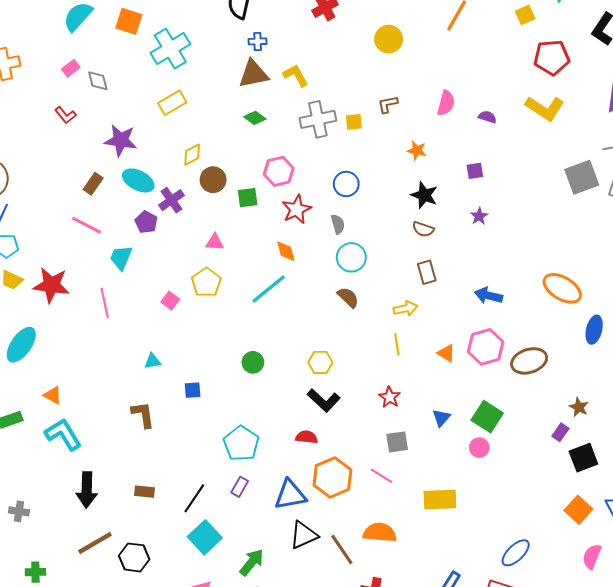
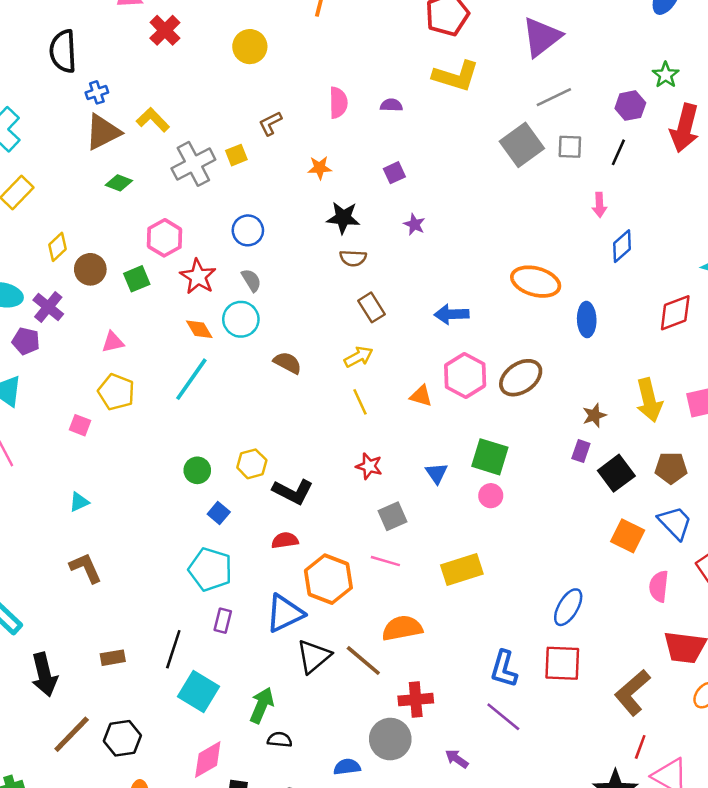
cyan circle: (351, 257) -> (241, 319), moved
yellow hexagon: (320, 362) -> (252, 464), moved
blue square: (193, 390) -> (219, 513), moved, turned -30
brown star: (579, 407) -> (594, 415), turned -30

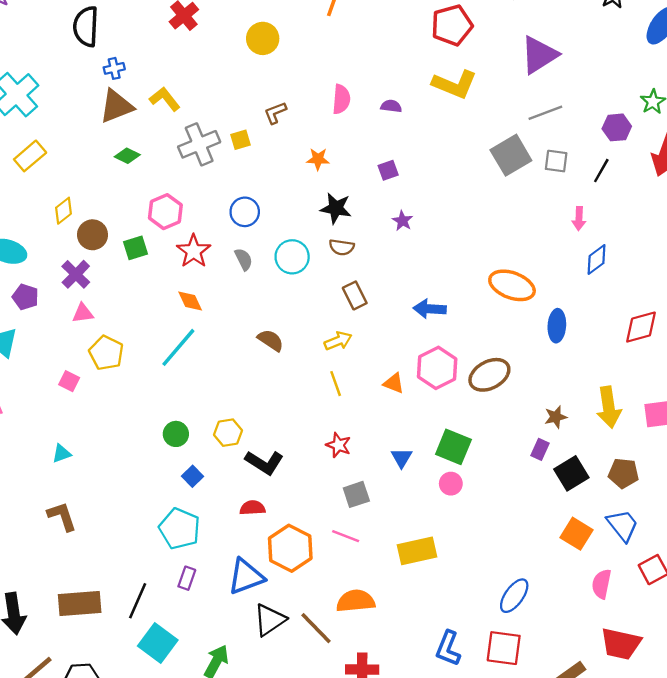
purple cross: (48, 307) -> (76, 274), moved
cyan circle: (241, 319) -> (292, 257), moved
pink triangle: (113, 342) -> (83, 313), moved
brown rectangle: (113, 658) -> (80, 604), size x1.8

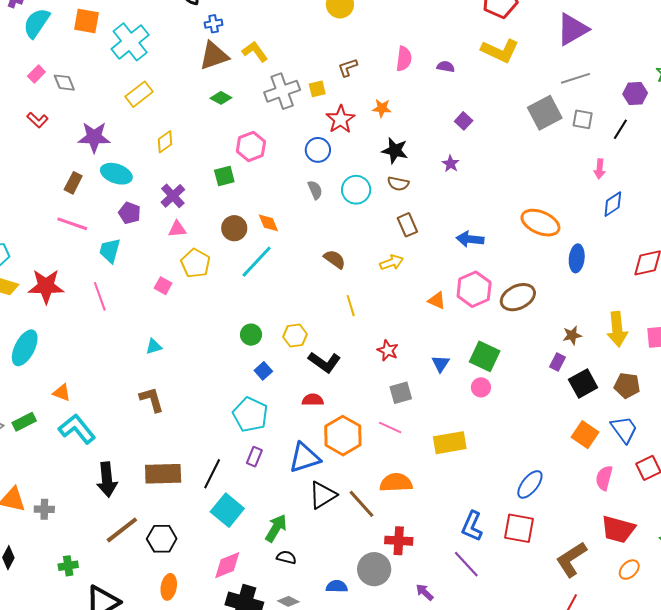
purple square: (388, 170) -> (464, 121), moved, turned -30
brown circle: (93, 235) -> (234, 228), moved
red star: (194, 251) -> (341, 119), moved
yellow line: (336, 384) -> (351, 306), moved

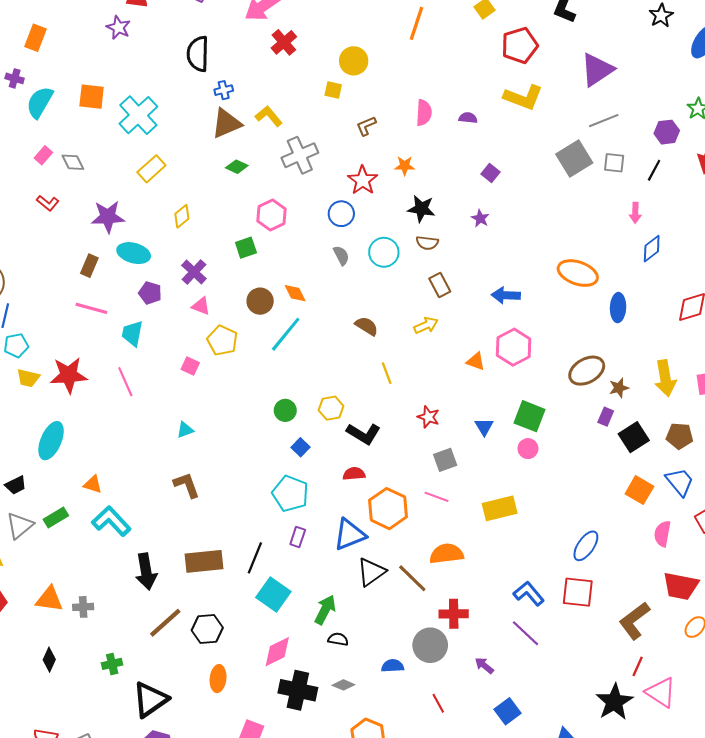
yellow square: (317, 89) -> (333, 90), moved, turned 30
pink triangle: (177, 229) -> (201, 306), turned 30
brown ellipse: (518, 297) -> (587, 371), moved
blue L-shape: (472, 526) -> (529, 593), turned 120

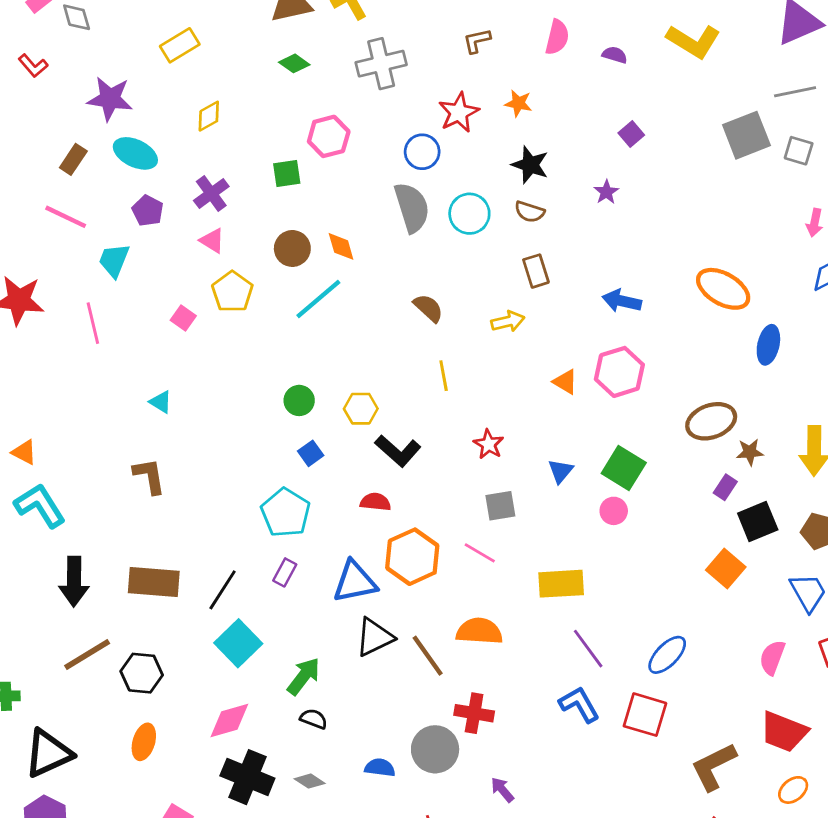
gray semicircle: (341, 255) -> (412, 207), size x1.8
cyan triangle: (185, 430) -> (161, 402), turned 42
orange square: (639, 490) -> (726, 569), moved
purple line: (526, 633) -> (588, 649), moved

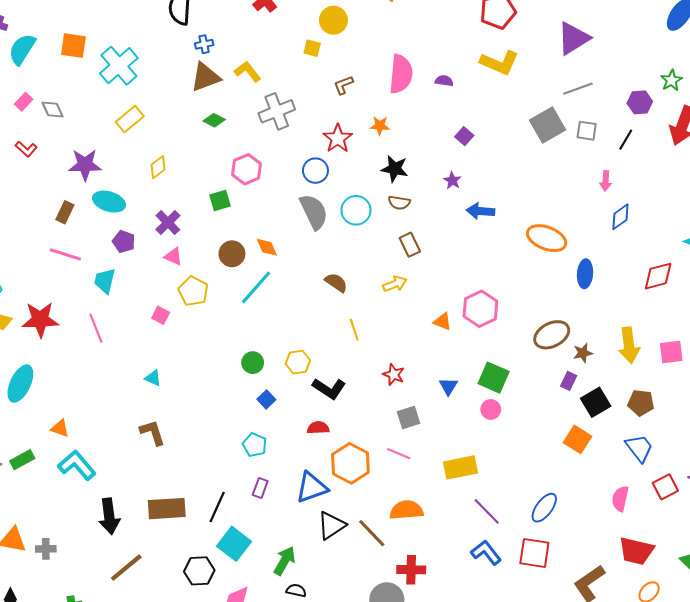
pink semicircle: (557, 37) -> (401, 74), size x1.5
blue arrow: (622, 301) -> (480, 211), moved
cyan pentagon: (286, 513) -> (255, 445), size x0.7
black hexagon: (142, 673) -> (199, 571), moved

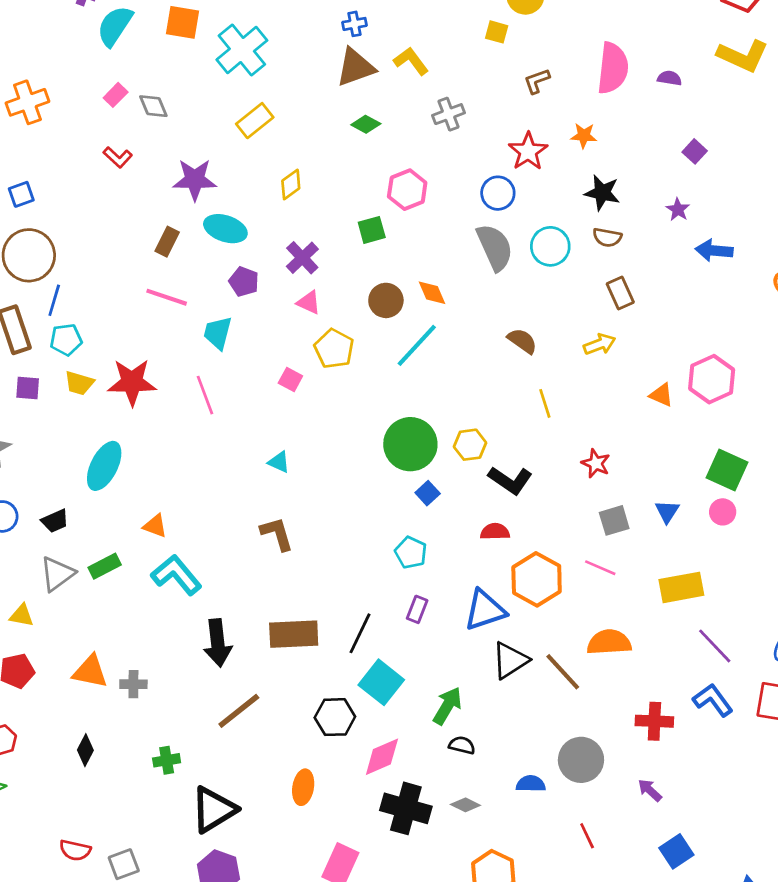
gray cross: (277, 111) -> (448, 114), size x0.7
green circle: (253, 363) -> (410, 444), size x1.8
blue triangle: (448, 386) -> (667, 511), moved
red cross: (411, 570) -> (654, 721), moved

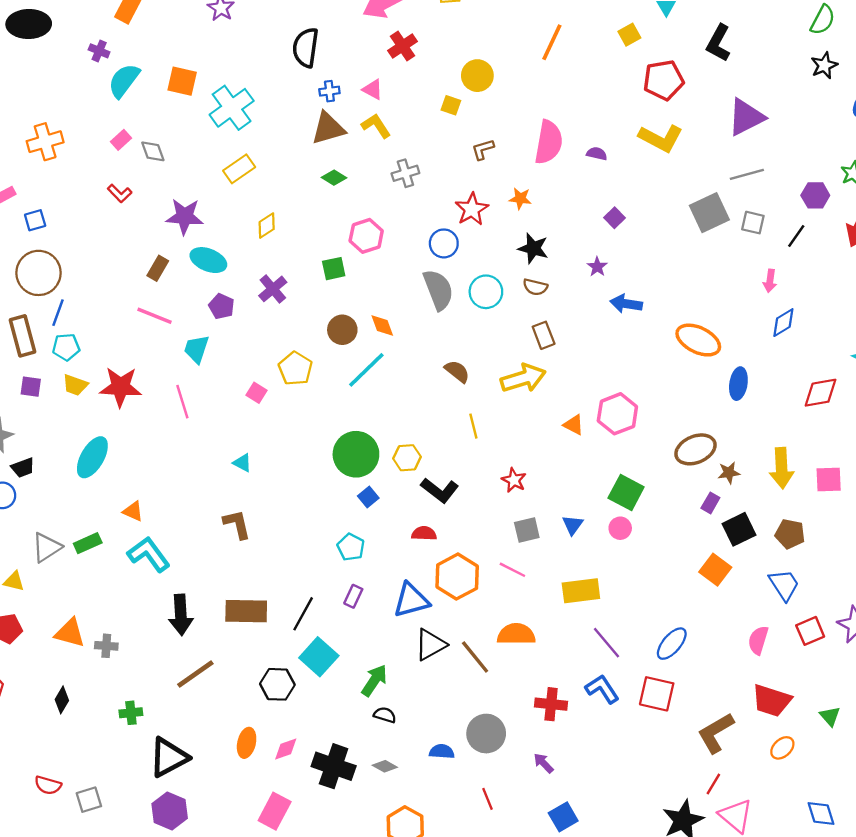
pink triangle: (309, 302) -> (373, 89), moved
yellow arrow: (600, 344) -> (523, 378), size x1.6
black trapezoid: (55, 521) -> (23, 468), moved
pink diamond: (382, 757) -> (286, 749), moved, size x0.7

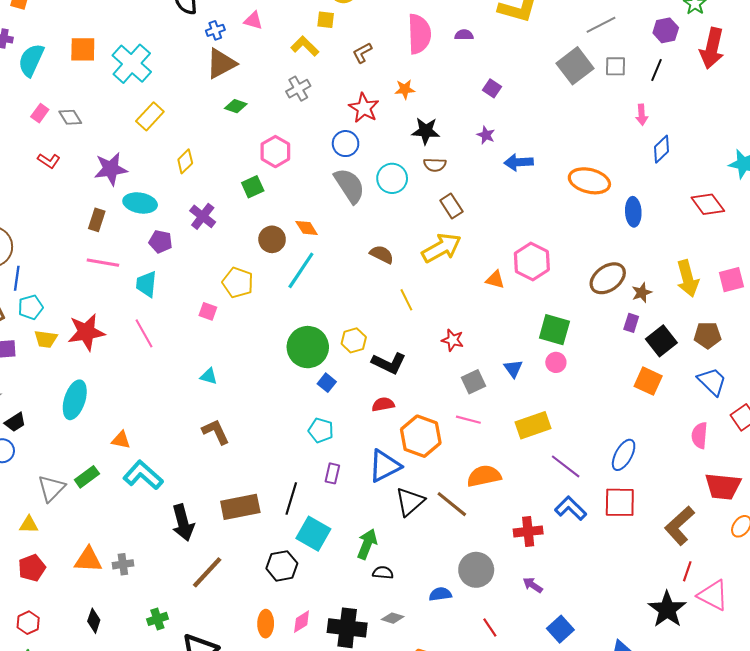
yellow L-shape: (376, 126) -> (305, 46), moved
red diamond: (821, 393) -> (708, 204), turned 76

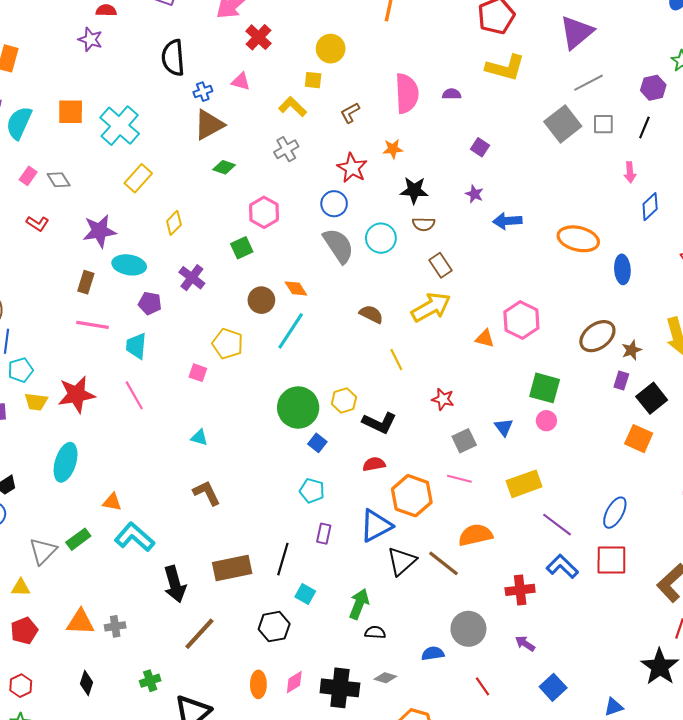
cyan square: (313, 534) -> (305, 594), size x0.6

